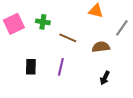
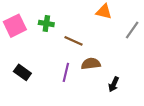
brown semicircle: (101, 47) -> (91, 64), moved
black rectangle: (31, 67) -> (22, 72), moved, turned -56

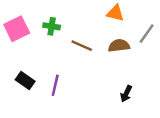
brown semicircle: (91, 64) -> (119, 46), moved
purple line: (66, 72) -> (55, 85), moved

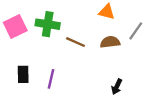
green cross: (52, 26) -> (48, 24), size x1.5
black rectangle: (25, 80) -> (23, 74), turned 54

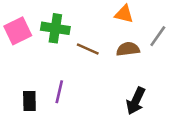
black rectangle: (23, 74) -> (29, 101), moved
black arrow: (117, 87) -> (136, 101), size x1.5

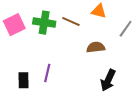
brown line: (88, 49) -> (71, 21), moved
brown semicircle: (128, 49) -> (96, 47), moved

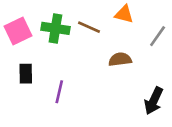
black rectangle: (24, 80) -> (26, 74), moved
black arrow: (108, 80) -> (154, 101), moved

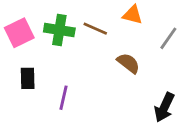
brown semicircle: (120, 59) -> (128, 63), turned 45

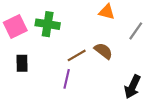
brown line: (95, 29) -> (77, 55), moved, turned -54
purple line: (64, 98) -> (67, 79), moved

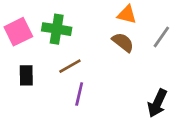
brown semicircle: (103, 51) -> (123, 42), moved
brown line: (77, 55) -> (70, 66), moved

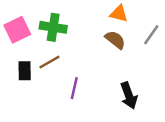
brown line: (70, 66) -> (49, 62), moved
black arrow: (157, 103) -> (129, 96), moved, turned -45

